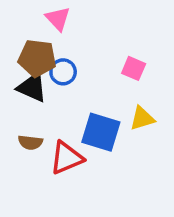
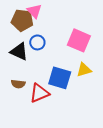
brown pentagon: (37, 58) -> (22, 20), moved
pink square: (134, 68) -> (79, 40), size x1.6

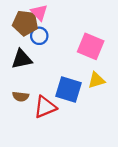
blue circle: (37, 42) -> (39, 36), moved
black triangle: (19, 52) -> (22, 59), turned -36

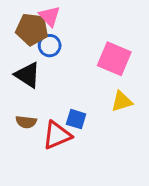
black triangle: (22, 59) -> (28, 75), turned 45
blue square: (68, 89) -> (76, 119), moved, size x0.6

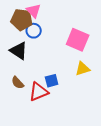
blue square: (76, 119) -> (52, 81), turned -32
brown semicircle: (26, 122) -> (18, 83), turned 40

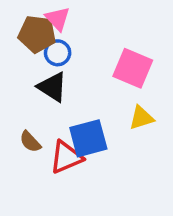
black triangle: (19, 51) -> (52, 87), moved
blue square: (52, 81) -> (88, 138), size x1.6

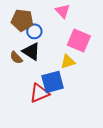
pink triangle: (58, 19) -> (63, 11), moved
yellow triangle: (141, 118) -> (68, 62), moved
brown semicircle: (30, 142) -> (16, 58), moved

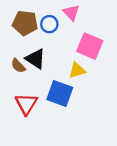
blue circle: (34, 31) -> (49, 24), moved
blue square: (53, 82) -> (60, 93), turned 35
red triangle: (39, 93) -> (26, 104), moved, turned -35

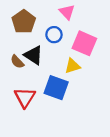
brown pentagon: (25, 23) -> (24, 22), turned 30
blue circle: (49, 24) -> (54, 35), moved

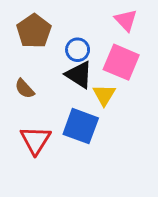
pink triangle: (67, 12) -> (126, 20), moved
black triangle: (33, 55) -> (79, 75), moved
yellow triangle: (72, 66) -> (104, 95), turned -42

